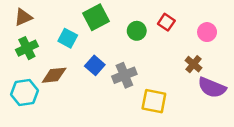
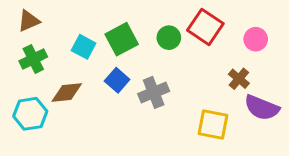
green square: (96, 17) -> (122, 39), moved
red square: (166, 22) -> (205, 27), size x1.6
yellow square: (154, 101) -> (213, 124), moved

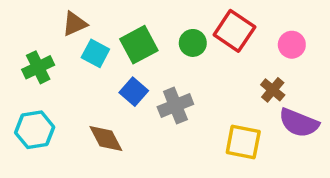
brown triangle: (29, 21) -> (75, 24), moved
brown diamond: (67, 92) -> (106, 139), moved, turned 68

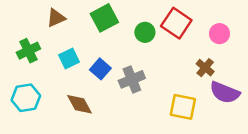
green square: (139, 45) -> (104, 18), moved
cyan square: (95, 53) -> (69, 58), moved, turned 36

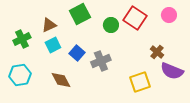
brown triangle: (56, 18) -> (49, 25), moved
pink circle: (220, 34) -> (169, 15), moved
yellow square: (183, 107) -> (140, 82), turned -30

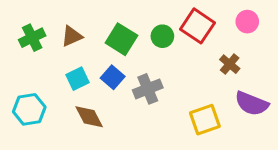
green square: (80, 14) -> (121, 39), moved, turned -30
green cross: (22, 39) -> (32, 38), moved
cyan square: (53, 45) -> (78, 79), moved
brown cross: (157, 52) -> (230, 64), moved

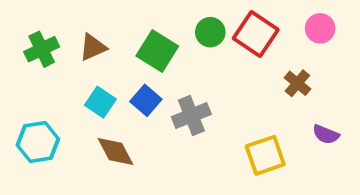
green circle: (162, 36) -> (210, 32), moved
cyan square: (78, 79) -> (100, 102), turned -30
purple semicircle: (252, 104) -> (326, 134), size x0.6

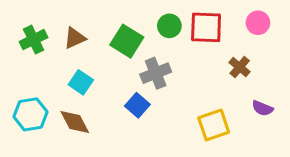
red square: (256, 34) -> (206, 27), turned -32
blue square: (146, 100) -> (137, 105), moved
gray cross: (191, 115) -> (156, 73), moved
brown diamond: (116, 151) -> (75, 122), moved

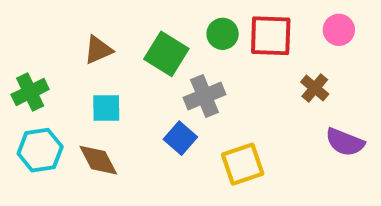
green cross: (34, 40) -> (30, 92), moved
cyan square: (81, 82) -> (106, 108), turned -35
purple semicircle: (262, 108) -> (345, 142), size x1.4
yellow square: (214, 125) -> (243, 164), moved

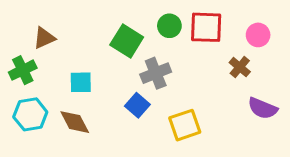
pink circle: (339, 30) -> (258, 35), moved
brown triangle: (98, 50) -> (44, 38), moved

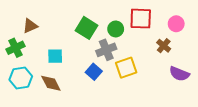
green circle: (169, 26) -> (116, 29), moved
yellow square: (185, 125) -> (126, 68), moved

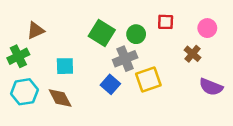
red square: (141, 19) -> (166, 22), size x0.6

